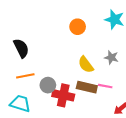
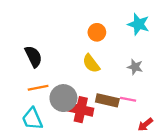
yellow semicircle: (86, 65) -> (91, 63), moved
gray circle: (48, 85) -> (63, 98), size x1.5
cyan trapezoid: (20, 104) -> (32, 119), turned -130

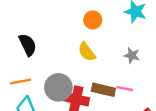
orange line: (38, 88) -> (21, 81), moved

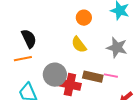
gray star: (132, 55) -> (117, 48), size x1.5
orange line: (21, 81) -> (23, 59), moved

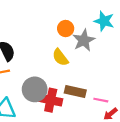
gray star: (117, 48) -> (84, 40), moved, turned 30
pink line: (111, 76) -> (101, 100), moved

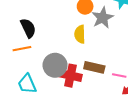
yellow semicircle: (60, 57) -> (80, 34), turned 36

